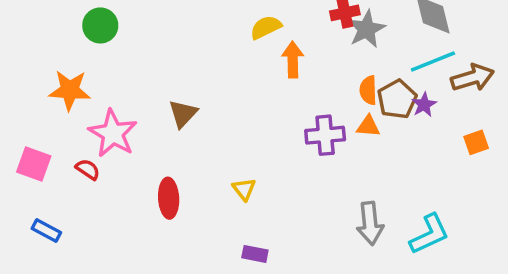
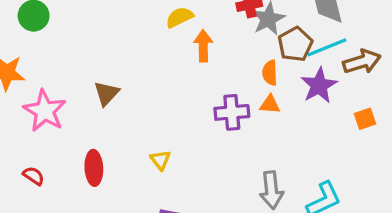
brown pentagon: (397, 99) -> (295, 44), moved
purple star: (424, 105) -> (319, 85), size x1.6
red semicircle: (88, 169) -> (34, 176), moved

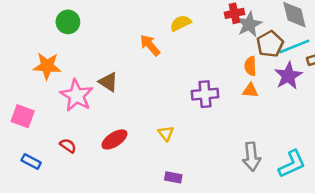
orange arrow: (203, 46) -> (150, 45), moved, turned -40
brown triangle: (107, 93) -> (108, 82), moved, turned -40
purple cross: (232, 112) -> (205, 94), moved
red ellipse: (94, 168) -> (114, 139), turned 60

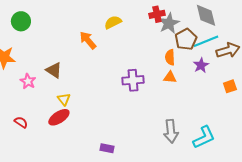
purple star: (288, 76) -> (201, 65), size x0.7
pink star: (76, 95) -> (28, 81), size x0.6
yellow triangle: (166, 133) -> (64, 99), moved

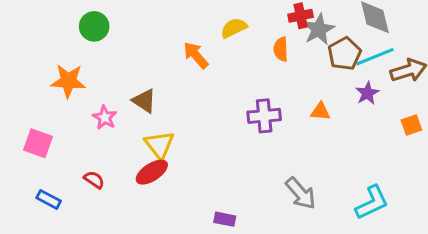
orange semicircle: (170, 57) -> (281, 49), moved
yellow triangle: (64, 99) -> (159, 145), size x1.5
gray arrow: (171, 131) -> (301, 193), moved, turned -35

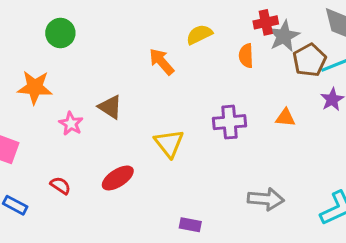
yellow triangle: (159, 145) -> (169, 143), moved
gray arrow: (301, 193) -> (266, 199), turned -44

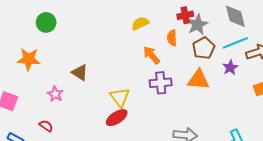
brown pentagon: (310, 60) -> (204, 48), moved
orange arrow: (162, 62) -> (151, 55), moved
orange triangle: (285, 118) -> (199, 80), size x1.6
pink star: (71, 124) -> (55, 94), moved
red ellipse: (118, 178) -> (117, 118), moved

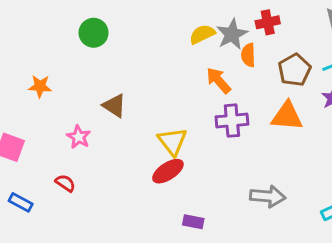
green circle: (46, 22) -> (94, 33), moved
gray star: (198, 24) -> (232, 34), moved
orange star: (29, 59) -> (40, 86), size x0.7

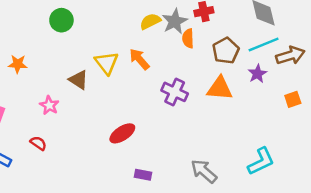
orange arrow: (219, 80) -> (139, 59), moved
purple cross: (232, 121) -> (175, 92), turned 30
yellow triangle: (172, 141) -> (106, 63), moved
gray arrow: (268, 196) -> (204, 171), moved, turned -144

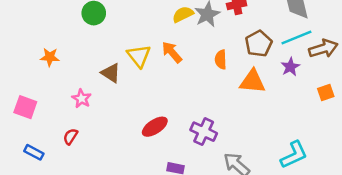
orange semicircle: (188, 38) -> (221, 59), moved
purple cross: (175, 92) -> (204, 132), moved
red semicircle: (38, 143) -> (71, 136), turned -91

